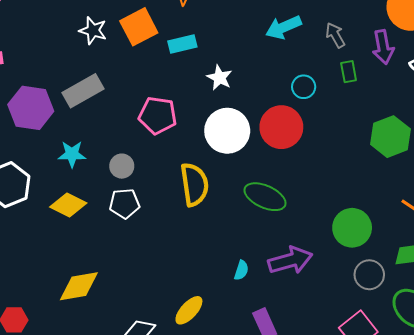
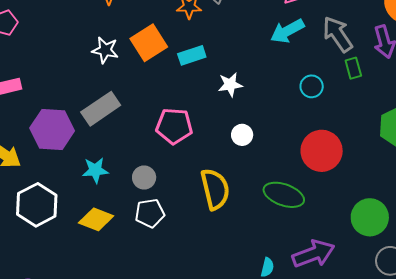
gray arrow: (335, 35) -> (338, 34), size x1.5
white star: (219, 78) -> (230, 85), turned -30
red circle: (281, 127) -> (322, 151), moved
white circle: (227, 131) -> (242, 135), size x0.5

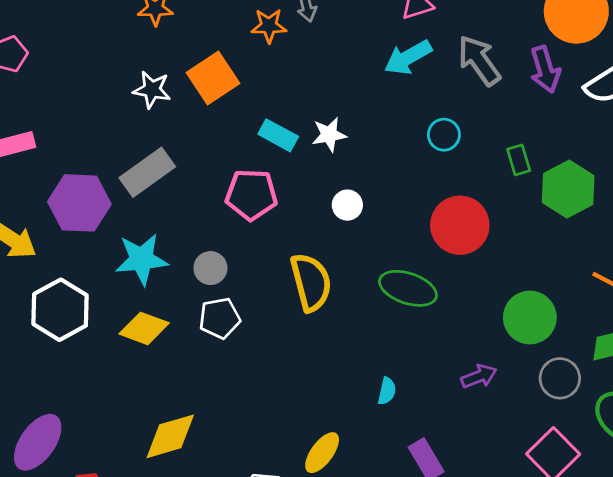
cyan rectangle: (192, 55) -> (278, 135), moved, turned 48
green rectangle: (353, 68) -> (519, 160), moved
cyan star: (95, 170) -> (142, 259), size x1.4
purple arrow: (313, 254) -> (479, 376), moved, size x0.6

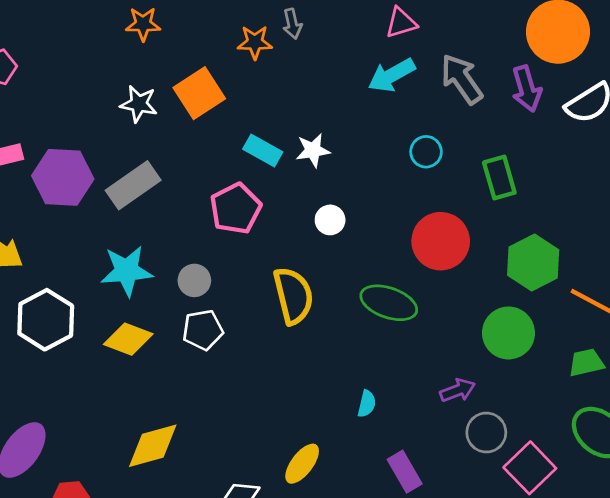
green rectangle: (519, 160) -> (499, 178), size x1.4
green hexagon: (568, 189) -> (533, 263), moved
pink pentagon: (251, 195) -> (236, 209), turned -30
purple hexagon: (79, 203) -> (63, 177), moved
gray circle: (560, 378) -> (486, 433), moved

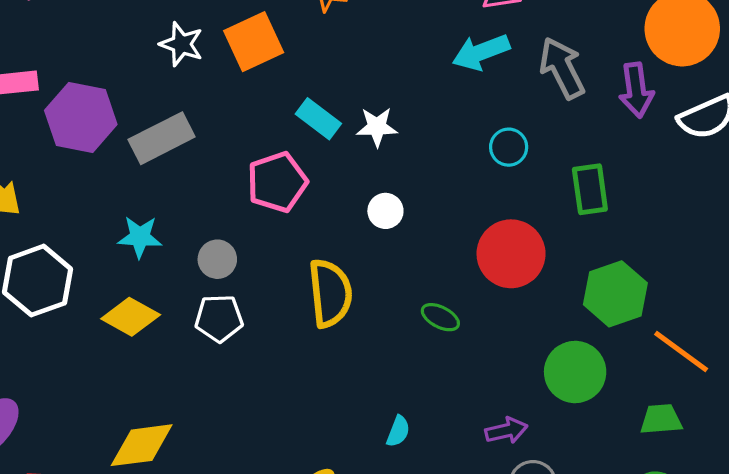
cyan star: (127, 271) -> (140, 237), size x0.7
green ellipse: (389, 303) -> (440, 317), size x0.6

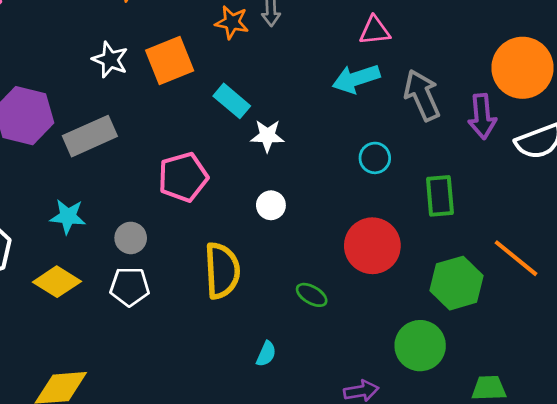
cyan rectangle: (318, 119) -> (232, 101), moved
orange line: (681, 352) -> (516, 258), moved
cyan semicircle: (398, 431) -> (266, 354), moved

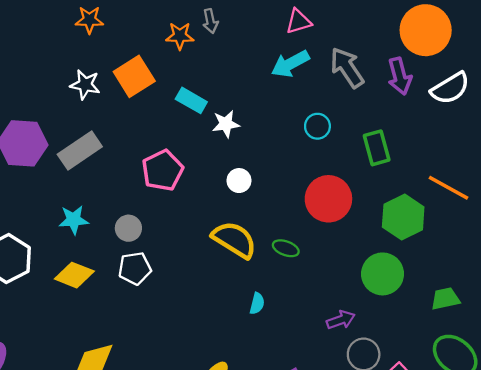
yellow semicircle: (222, 271) -> (234, 240), moved, turned -45

